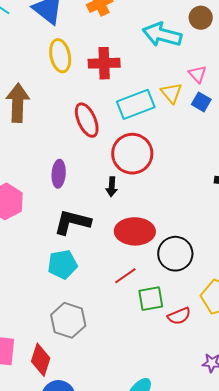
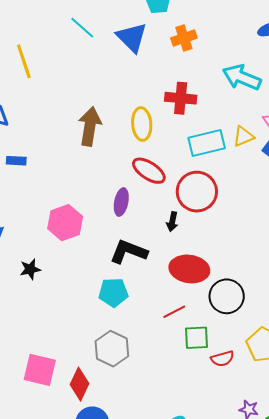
yellow ellipse: (60, 56) -> (142, 124), moved
yellow triangle: (171, 93) -> (243, 136), turned 40
red ellipse: (87, 120) -> (149, 171), moved, turned -40

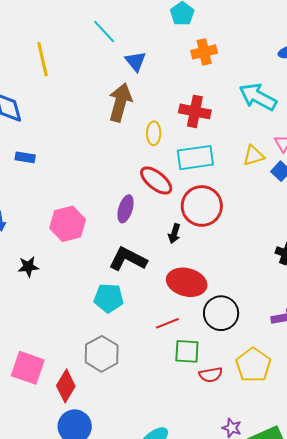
blue triangle: (132, 37) -> (136, 61), moved, size x0.7
yellow ellipse: (142, 124) -> (154, 133), size x0.7
brown arrow: (90, 126) -> (120, 102), moved
cyan rectangle: (207, 143) -> (195, 158), moved

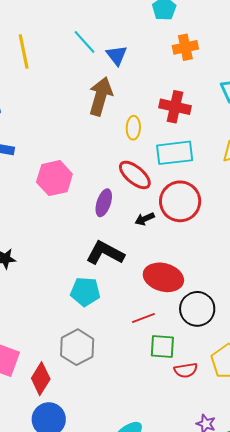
cyan line: (104, 31) -> (84, 42), moved
pink hexagon: (68, 224) -> (54, 178), moved
black arrow: (174, 234) -> (145, 219), moved, turned 48

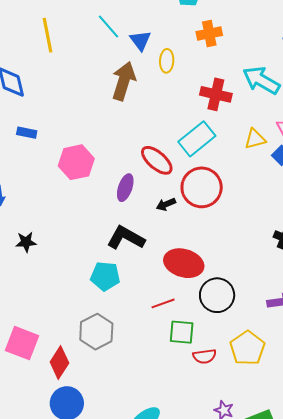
red cross: (175, 107) -> (216, 94), moved
yellow ellipse: (133, 128) -> (167, 61), moved
cyan rectangle: (175, 153) -> (197, 139), turned -33

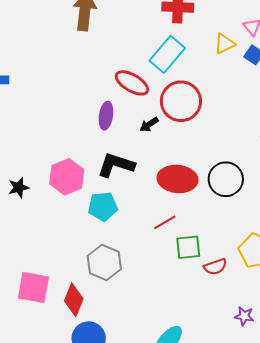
pink hexagon: (76, 162) -> (67, 177), moved
black circle: (217, 295) -> (226, 179), moved

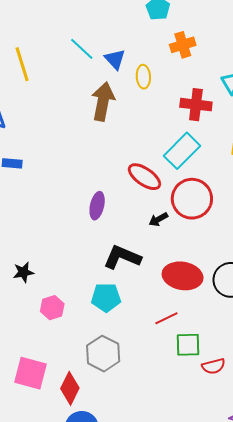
purple ellipse: (106, 116) -> (97, 206), moved
pink hexagon: (67, 177) -> (52, 308), moved, size x0.7

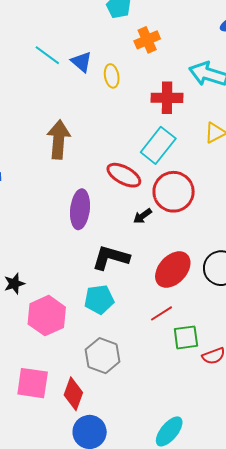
brown arrow: (103, 102) -> (59, 139), moved
purple ellipse: (97, 206) -> (80, 209), size x1.4
red ellipse: (183, 276) -> (173, 270), turned -51
pink hexagon: (52, 308) -> (47, 316), size x1.6

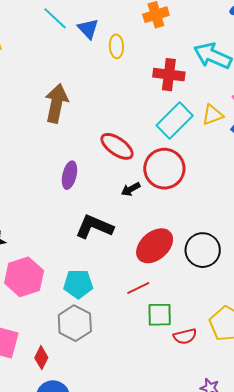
cyan rectangle: (158, 145) -> (175, 120), moved
purple ellipse: (80, 209) -> (69, 175), size x0.7
cyan pentagon: (99, 300) -> (78, 284), moved
red diamond: (73, 394) -> (41, 358), size x0.7

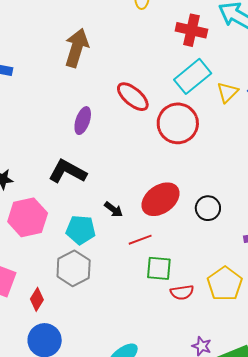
yellow triangle: (213, 115) -> (227, 92), moved, turned -30
black arrow: (131, 189) -> (114, 209), moved, turned -120
black L-shape: (94, 227) -> (67, 172), moved
black circle: (203, 250) -> (208, 208), size x0.7

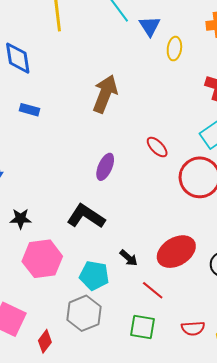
red ellipse: (133, 97) -> (157, 147), size x0.7
red line: (140, 240) -> (153, 290), turned 55
green square: (159, 268) -> (142, 327), moved
red semicircle: (182, 292) -> (193, 328), moved

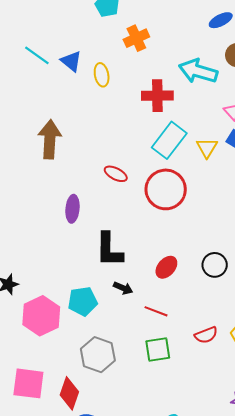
black L-shape: (86, 216) -> (109, 250), moved, turned -105
red ellipse: (176, 252) -> (166, 267), size x0.6
cyan pentagon: (94, 275) -> (83, 301), moved
red diamond: (45, 341) -> (69, 393), size x1.4

